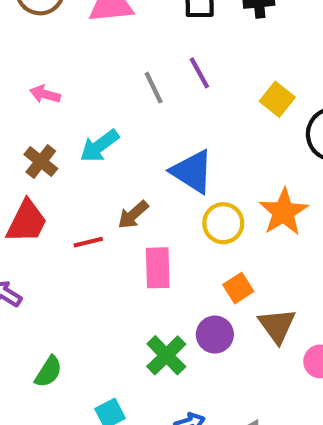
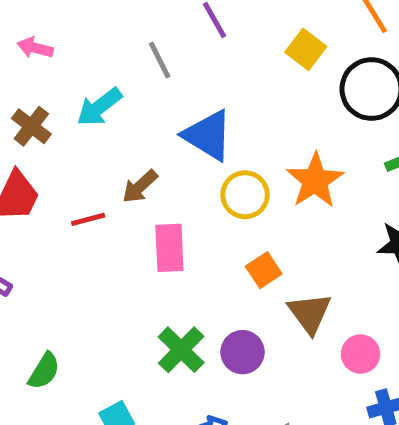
gray line: (154, 88) -> (160, 60), moved
purple circle: (215, 335) -> (242, 352), moved

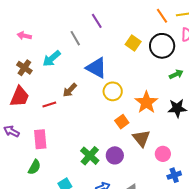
yellow square: (306, 49) -> (133, 43), moved
orange star: (315, 181) -> (146, 102), moved
pink rectangle: (169, 248) -> (40, 139), moved

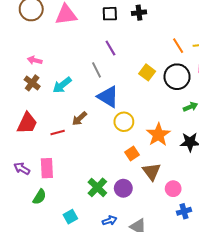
gray line: (75, 38) -> (96, 70), moved
brown cross: (24, 68) -> (32, 83), moved
purple arrow: (11, 131) -> (22, 168), moved

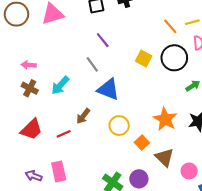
yellow circle: (124, 122) -> (119, 126), moved
red trapezoid: (27, 123) -> (31, 129), turned 30

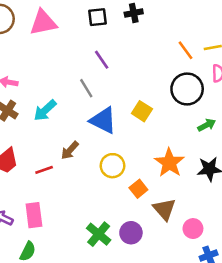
yellow square: (144, 59) -> (142, 111), moved

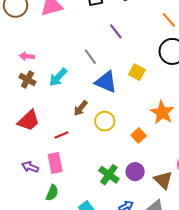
purple line: (102, 60) -> (116, 31), moved
yellow circle: (113, 166) -> (105, 121), moved
red line: (44, 170) -> (61, 135), moved
brown triangle: (164, 209) -> (163, 180), moved

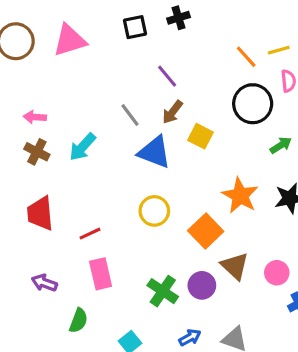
brown arrow: (80, 108) -> (173, 112), moved
red trapezoid: (29, 121) -> (40, 213), turned 130
orange square: (139, 135) -> (206, 231), size x1.5
pink rectangle: (55, 163) -> (101, 274), moved
brown triangle: (163, 180) -> (235, 266), moved

